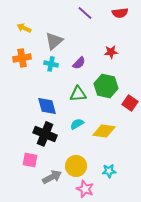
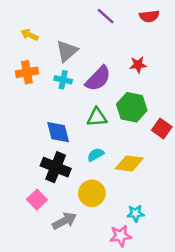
purple semicircle: (79, 63) -> (98, 79), size x1.6
pink square: (30, 160) -> (37, 200), turned 35
yellow circle: (76, 166) -> (92, 193), moved
pink star: (85, 189) -> (121, 236), moved, turned -30

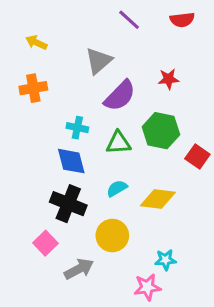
gray triangle: (67, 51) -> (99, 61), moved
cyan cross: (63, 80) -> (77, 128), moved

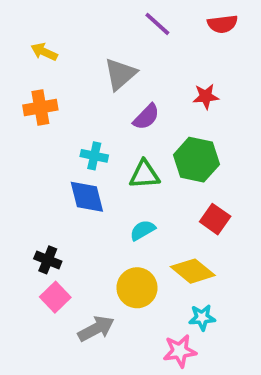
purple semicircle: (120, 96) -> (146, 117), size x0.7
red square: (197, 156) -> (215, 219), moved
yellow diamond: (158, 199) -> (193, 271), moved, turned 32
black cross: (68, 204) -> (48, 260), moved, size x0.6

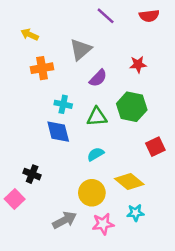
orange cross: (40, 108) -> (42, 68), moved
red square: (215, 219) -> (155, 147), moved, turned 30
pink square: (55, 297) -> (15, 199), moved
pink star: (180, 351) -> (103, 224), moved

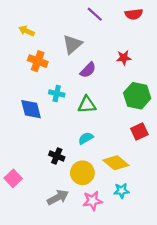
orange cross: (42, 68) -> (38, 61), turned 30
green hexagon: (132, 107) -> (137, 96), moved
blue diamond: (58, 132) -> (31, 109), moved
black cross: (32, 174) -> (57, 156), moved

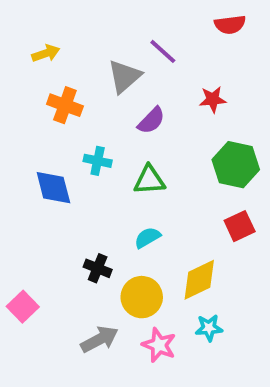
purple line: (95, 14) -> (163, 51), moved
yellow arrow: (27, 31) -> (46, 53), turned 136
yellow diamond: (116, 163) -> (199, 280), turned -65
pink star: (92, 201) -> (159, 345), turned 30

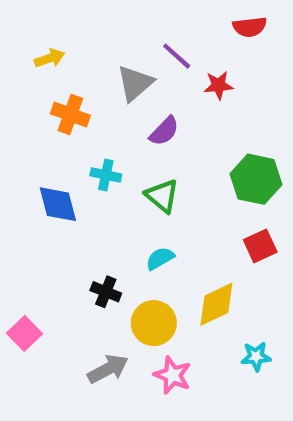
red star: (213, 99) -> (218, 85), moved
green triangle: (149, 180) -> (162, 196), turned 44
cyan star: (209, 328) -> (256, 356), moved

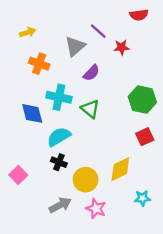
cyan cross: (106, 175) -> (59, 97), size x1.5
cyan semicircle: (160, 258) -> (59, 137), moved, size x1.5
pink square: (24, 333) -> (18, 175), moved

